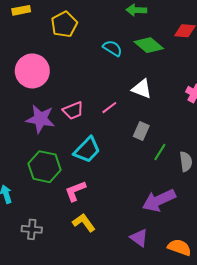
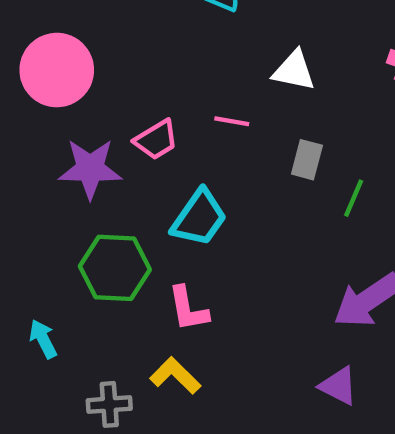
pink line: (109, 108) -> (232, 121), turned 56
pink L-shape: (75, 191) -> (188, 309), turned -70
yellow L-shape: (84, 223) -> (175, 376), moved

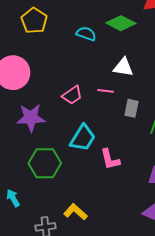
pink line: (232, 121) -> (106, 91), moved
pink trapezoid: (156, 140) -> (72, 95), moved
pink L-shape: (188, 309) -> (110, 159), moved

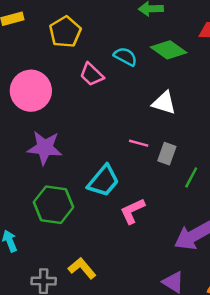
pink line: (106, 91) -> (139, 143), moved
pink trapezoid: (72, 95) -> (92, 74), moved, turned 70
pink L-shape: (110, 159) -> (132, 211), turned 70

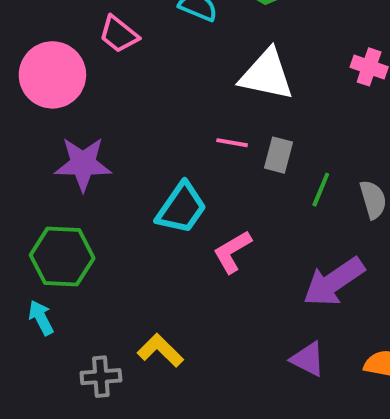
pink trapezoid: (92, 74) -> (119, 34), moved
white triangle: (164, 103) -> (267, 75), size x1.4
green hexagon: (54, 205) -> (62, 257), moved

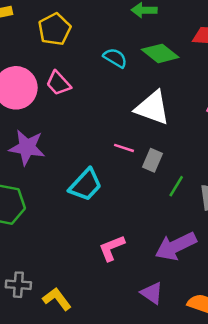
pink trapezoid: (119, 34) -> (58, 83), moved
pink L-shape: (232, 252) -> (112, 248), moved
yellow L-shape: (160, 350) -> (57, 299), moved

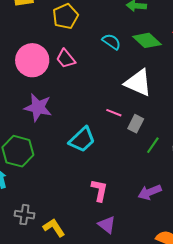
purple arrow: (176, 246) -> (150, 192), size x0.7
pink L-shape: (112, 248) -> (99, 190), turned 120
purple triangle: (152, 293) -> (107, 225), moved

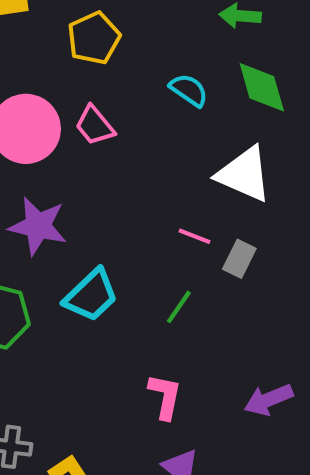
green diamond: (147, 40) -> (262, 87), turned 32
cyan trapezoid: (82, 140) -> (91, 295), moved
green line: (153, 145) -> (179, 307), moved

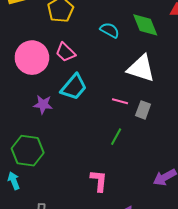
purple star: (38, 226) -> (43, 104), size x0.7
cyan trapezoid: (91, 295) -> (74, 87), moved
pink L-shape: (165, 396) -> (99, 181), moved

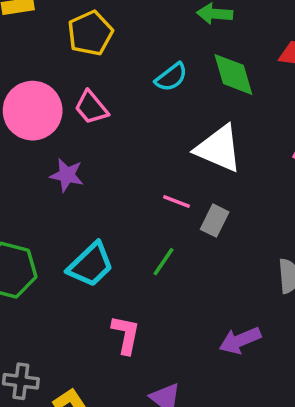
cyan semicircle: (110, 30) -> (171, 77), turned 108
cyan trapezoid: (74, 87) -> (91, 265), moved
purple star: (43, 104) -> (67, 175), moved

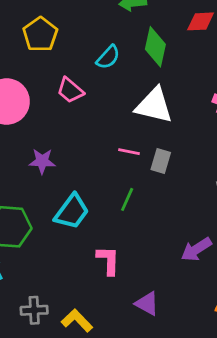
green diamond: (233, 74) -> (155, 47), turned 39
pink trapezoid: (91, 108) -> (70, 90), moved
purple star: (67, 175) -> (42, 161), moved

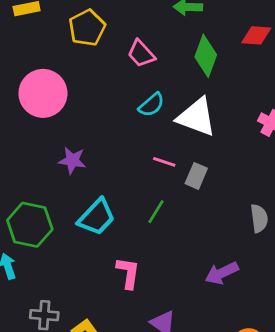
cyan semicircle: (108, 57) -> (151, 105), moved
pink trapezoid: (70, 90) -> (141, 54), moved

